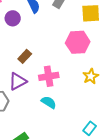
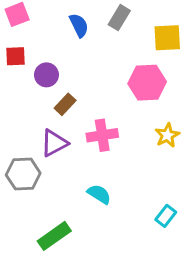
purple circle: (13, 18) -> (46, 75), moved
cyan semicircle: (49, 102) -> (99, 194), moved

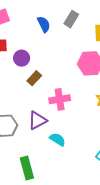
purple triangle: (54, 143) -> (37, 120), moved
green rectangle: (54, 236) -> (27, 168), turned -70

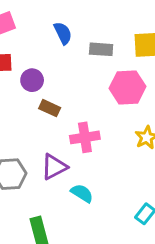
gray rectangle: (71, 19) -> (101, 49), moved, turned 63
brown rectangle: (34, 78) -> (50, 108), turned 72

